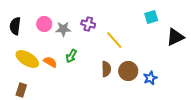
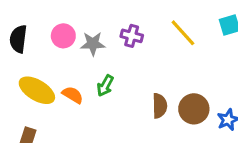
yellow line: (114, 40) -> (183, 33), moved

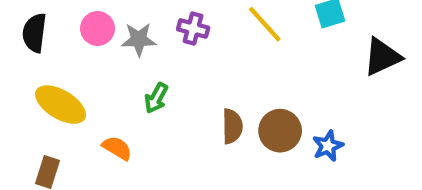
orange semicircle: (73, 95) -> (117, 148), moved

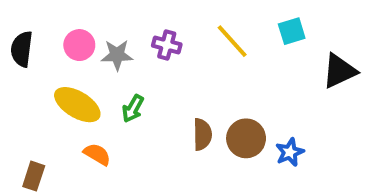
yellow ellipse: (61, 105) -> (77, 105), moved

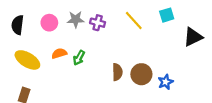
gray star: (117, 55) -> (76, 19), moved
yellow ellipse: (77, 105) -> (27, 60), moved
orange semicircle: (97, 154) -> (59, 53), moved, turned -48

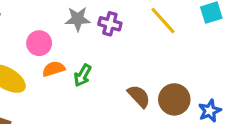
pink circle: (49, 23) -> (39, 43), moved
brown semicircle: (117, 72) -> (139, 96), turned -42

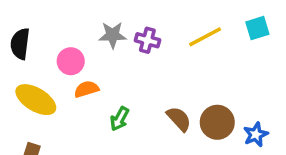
yellow line: (163, 21) -> (205, 37), turned -76
green arrow: (83, 75) -> (120, 119), moved

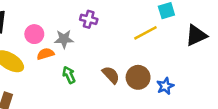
gray star: (113, 35) -> (64, 39), moved
yellow line: (205, 37) -> (145, 33), moved
green arrow: (120, 119) -> (69, 75), turned 126

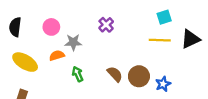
purple cross: (89, 19) -> (106, 25), moved, turned 32
yellow line: (145, 33) -> (160, 40), moved, turned 30
pink circle: (34, 34) -> (51, 27), moved

